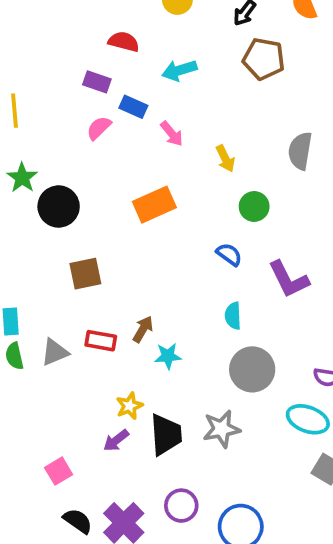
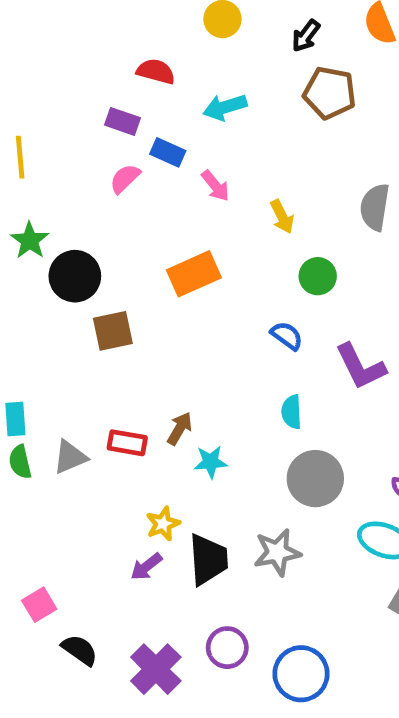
brown square: (85, 274) -> (113, 331), moved
pink square: (59, 471) -> (39, 605), moved
black semicircle: (78, 521) -> (80, 650), moved

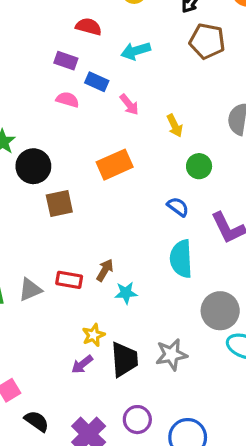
pink semicircle: (125, 179) -> (67, 100), turned 60
cyan semicircle: (292, 412) -> (181, 259), size x1.6
gray circle: (315, 479) -> (220, 311), moved

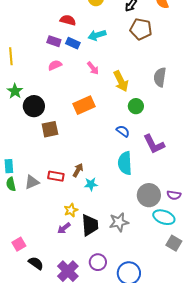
blue rectangle: (97, 82) -> (73, 43), moved
pink semicircle: (67, 100) -> (55, 65), turned -40
yellow arrow: (175, 126) -> (121, 81), size x1.5

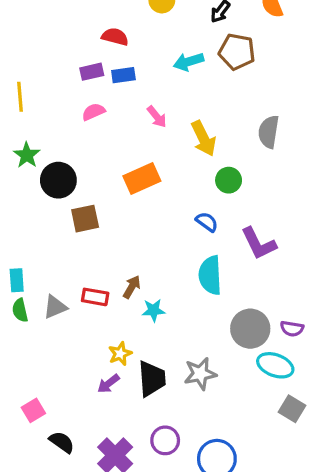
cyan arrow: (97, 35) -> (189, 62), moved
purple rectangle: (54, 41) -> (92, 72), turned -32
blue rectangle: (73, 43) -> (123, 75), turned -32

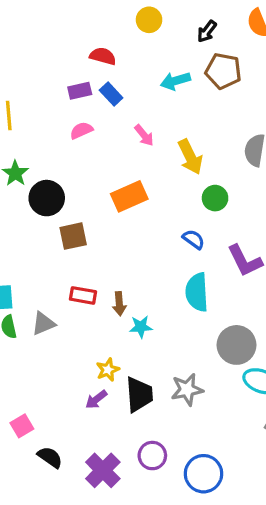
blue rectangle: (123, 75) -> (111, 94), turned 55
brown arrow: (132, 287) -> (119, 304), turned 145
red rectangle: (95, 297) -> (83, 295), moved

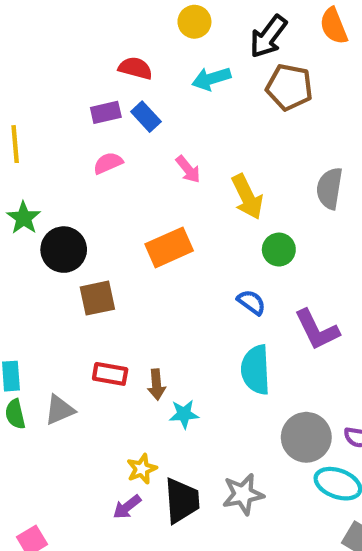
black arrow: (207, 31) -> (268, 36), size x1.5
cyan arrow: (175, 81) -> (211, 79), moved

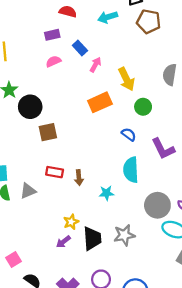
blue rectangle: (146, 117) -> (80, 48), moved
pink arrow: (188, 169) -> (95, 65), turned -112
orange rectangle: (169, 247) -> (100, 102), moved
cyan star: (184, 414) -> (107, 193), moved

